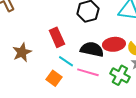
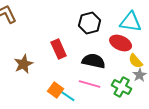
red ellipse: (114, 44) -> (121, 43), moved, turned 30
cyan line: (66, 61) -> (68, 96), moved

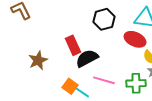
black semicircle: (94, 61) -> (87, 58), moved, turned -40
green cross: (122, 87) -> (136, 83), turned -30

